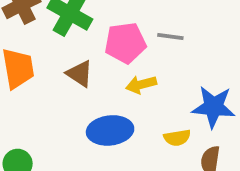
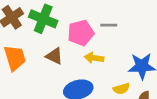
yellow arrow: (141, 84) -> (94, 58), turned 30

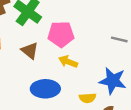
gray line: (109, 25) -> (119, 39), moved

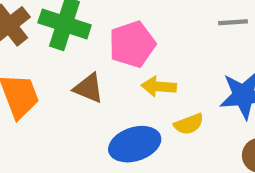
yellow semicircle: (88, 98) -> (189, 124), moved

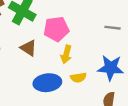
yellow arrow: (159, 87) -> (66, 54), turned -90

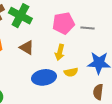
gray line: (113, 28) -> (88, 28), moved
pink pentagon: (56, 29) -> (64, 23), moved

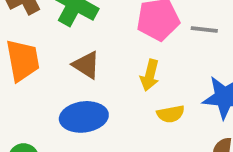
blue ellipse: (44, 77) -> (84, 117), moved

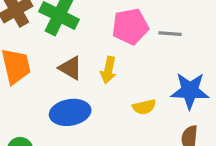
yellow arrow: (150, 75) -> (108, 70), moved

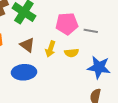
yellow semicircle: (144, 107) -> (72, 53), moved

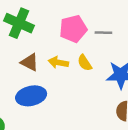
yellow arrow: (50, 49) -> (58, 62), turned 91
yellow semicircle: (72, 53) -> (85, 63), turned 72

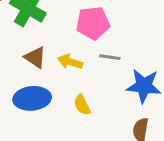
gray line: (103, 33) -> (110, 57), moved
yellow semicircle: (85, 63) -> (82, 105), moved

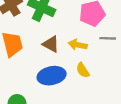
yellow semicircle: (82, 105) -> (83, 70), moved

